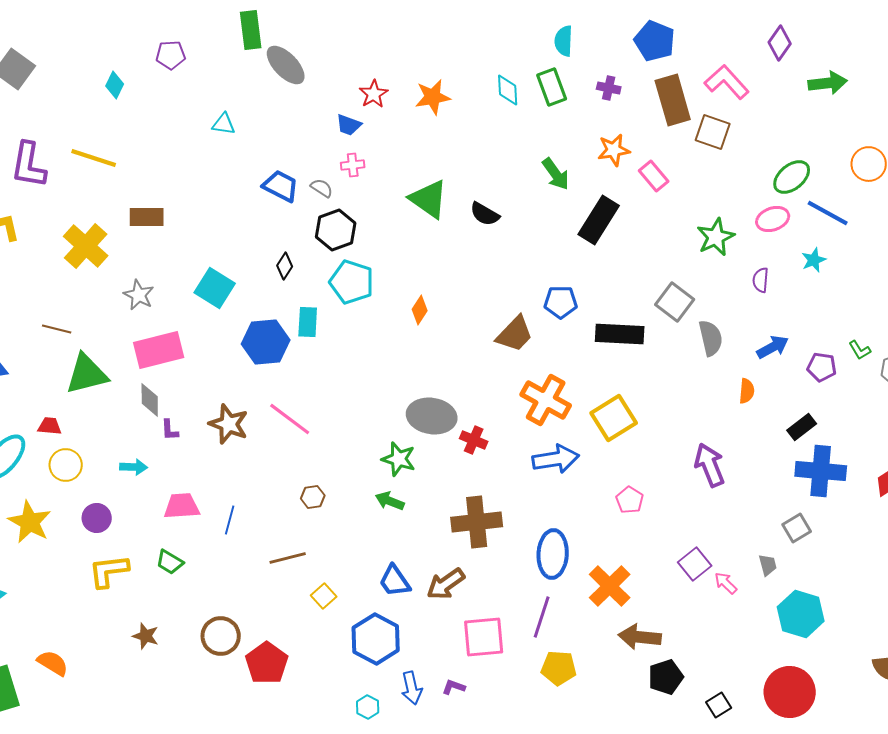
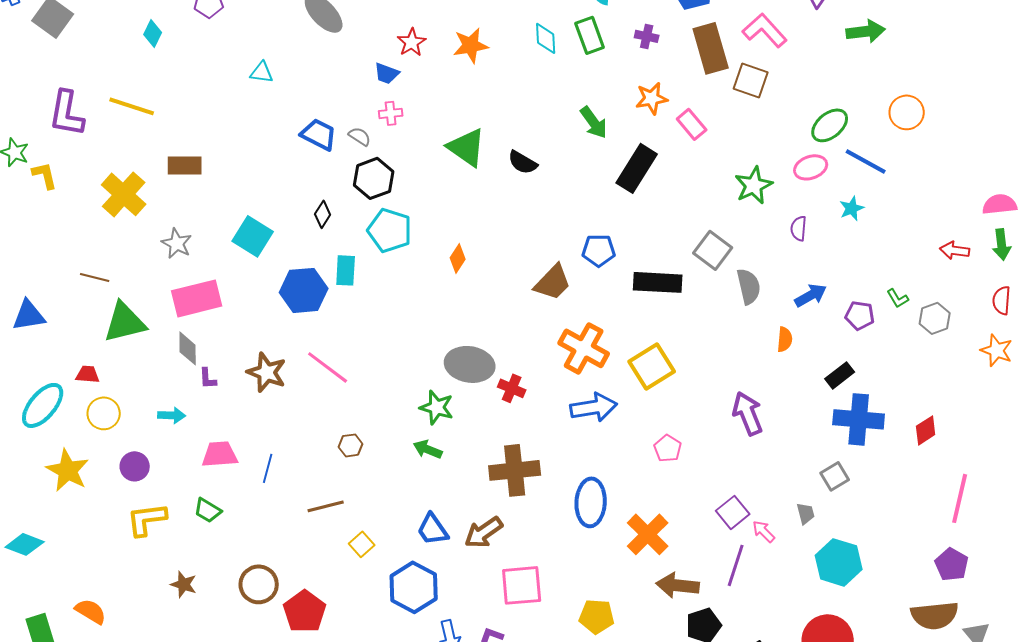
purple line: (542, 617) -> (736, 565), moved

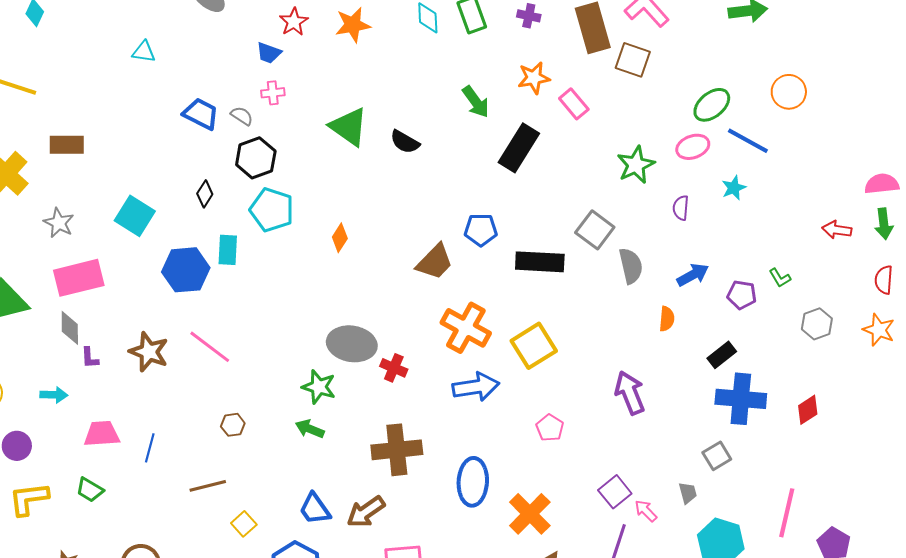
gray hexagon: (935, 318) -> (817, 324), moved
pink line: (960, 498) -> (787, 513), moved

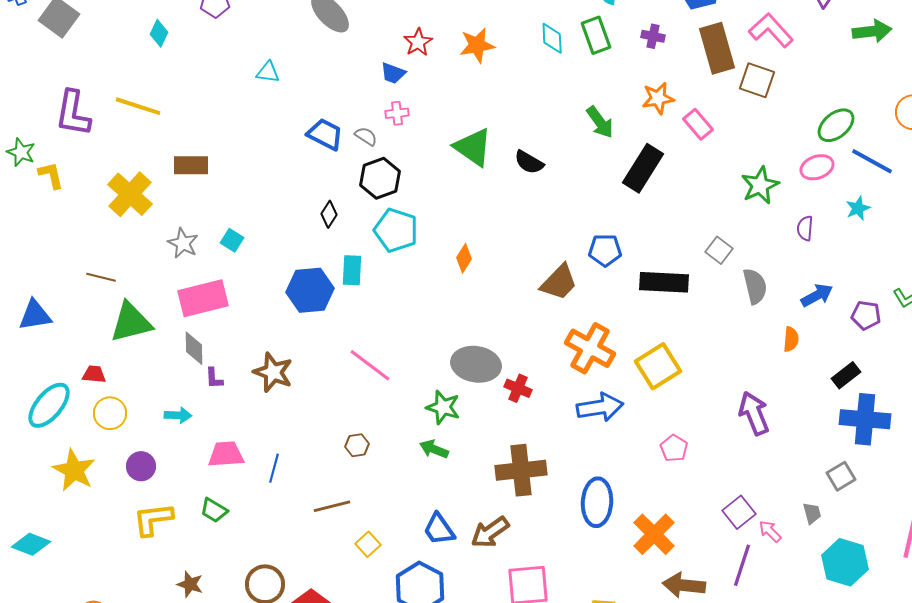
cyan square: (135, 216) -> (232, 240), moved, size x0.6
gray square: (595, 230) -> (719, 250), size x0.7
pink line: (210, 347) -> (370, 365), moved

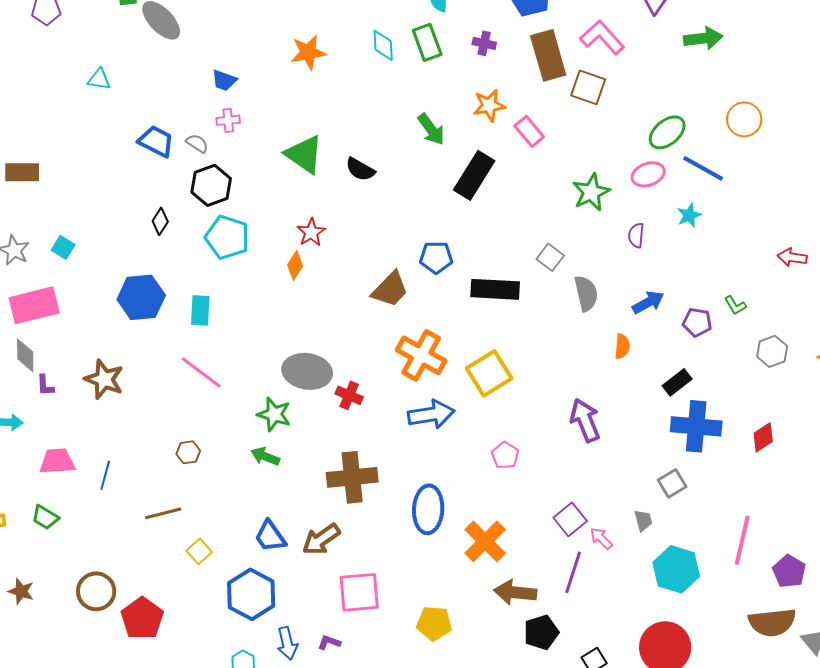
red star: (418, 42) -> (311, 232), moved
cyan rectangle: (352, 270) -> (200, 310), moved

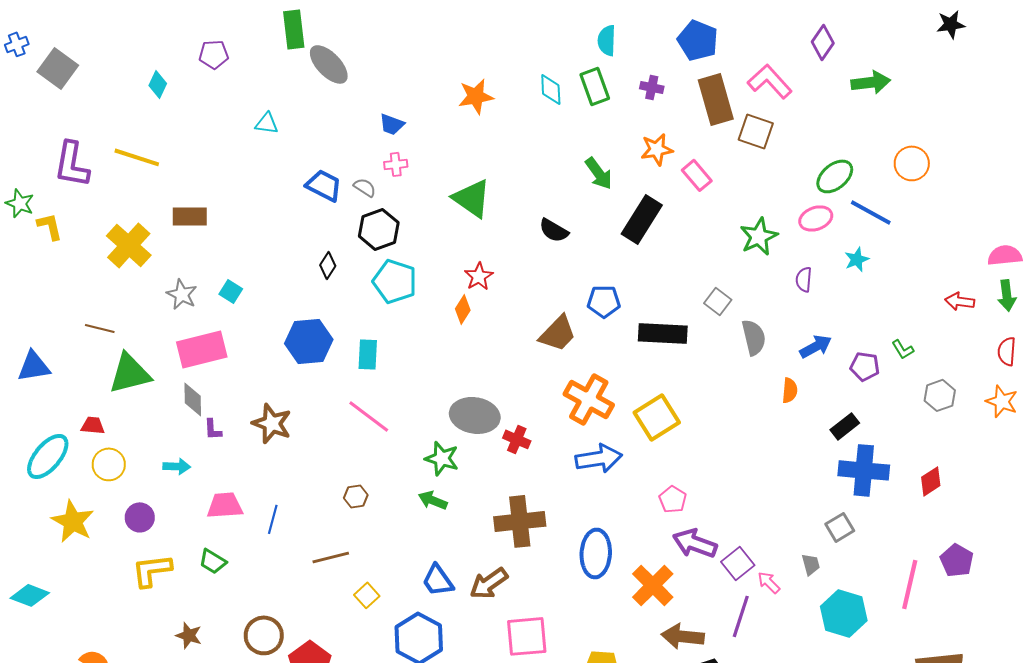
black semicircle: (360, 169) -> (554, 230), moved
purple arrow: (585, 420) -> (695, 543), moved, turned -48
purple pentagon: (789, 571) -> (957, 560), moved

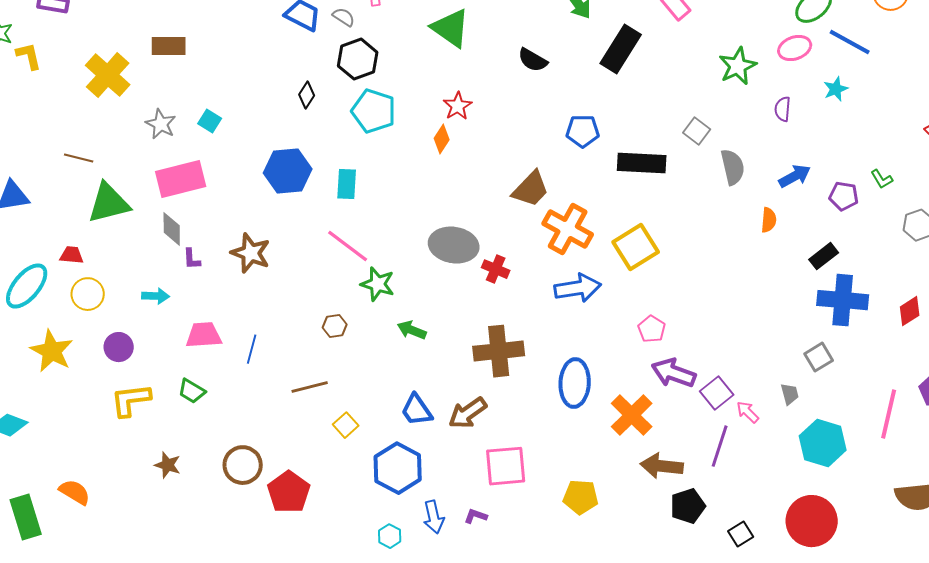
brown trapezoid: (558, 333) -> (531, 189), moved
green star: (442, 458) -> (378, 284), moved

